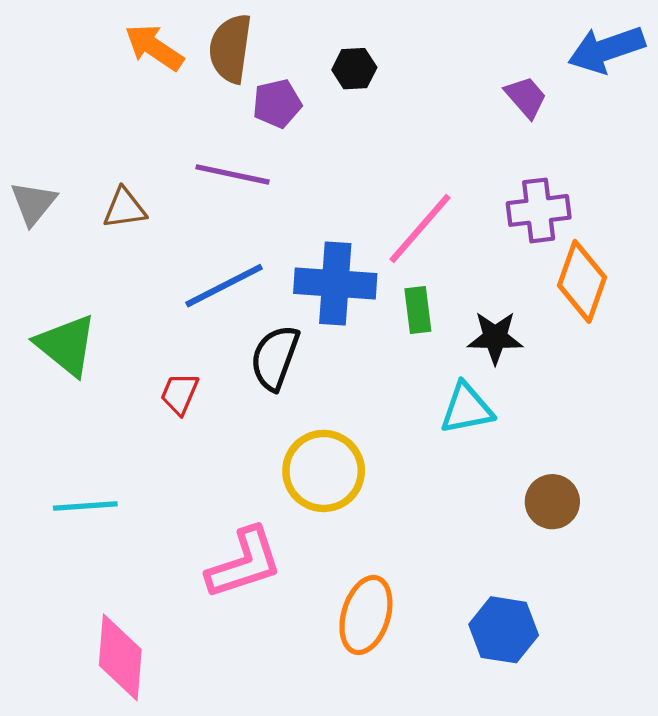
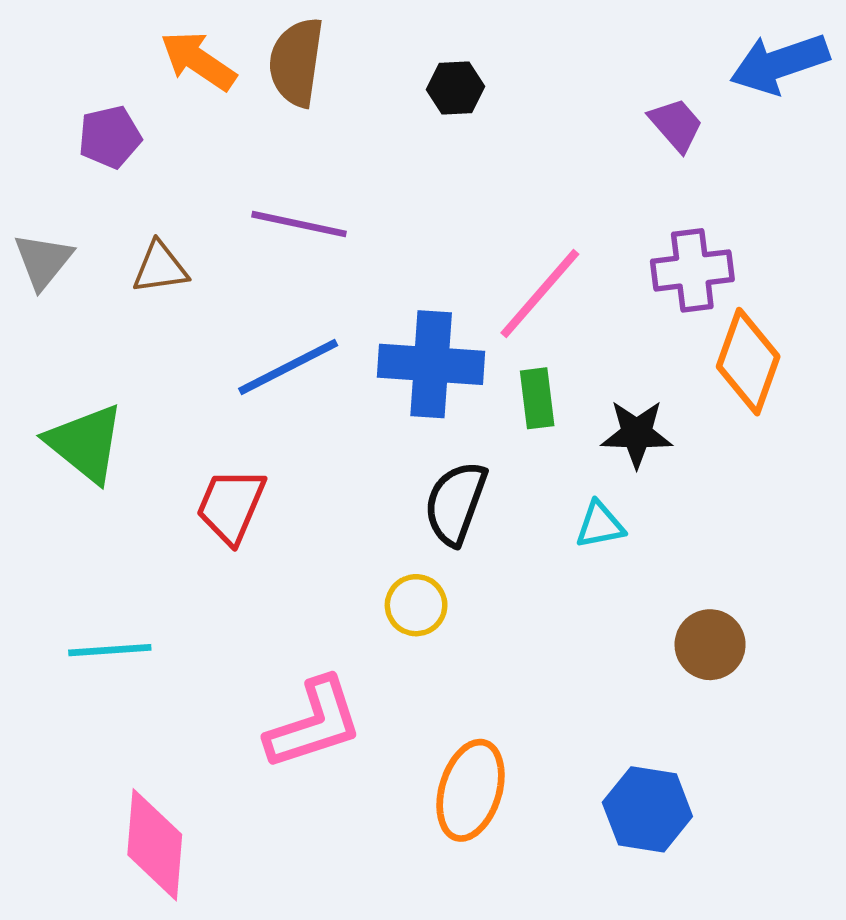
purple pentagon: (277, 104) -> (110, 137), moved
black semicircle: (275, 358) -> (456, 503), moved
red trapezoid: (180, 394) -> (231, 506), size x1.4
cyan triangle: (467, 408) -> (600, 525), size x0.7
yellow circle: (324, 471) -> (416, 605), size x0.6

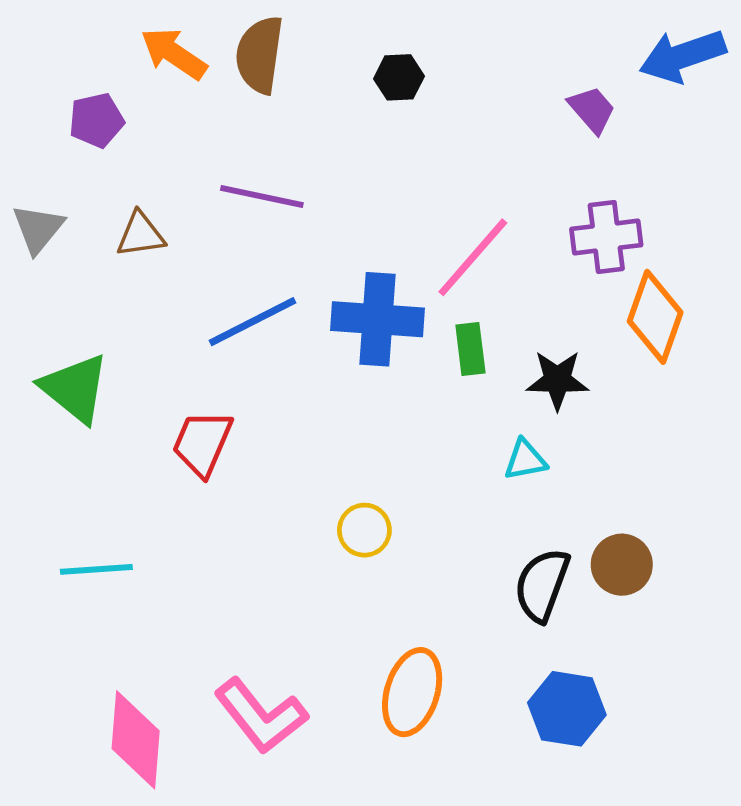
black semicircle: (456, 503) -> (542, 585), moved
pink L-shape: (314, 724) -> (261, 716), moved, turned 70

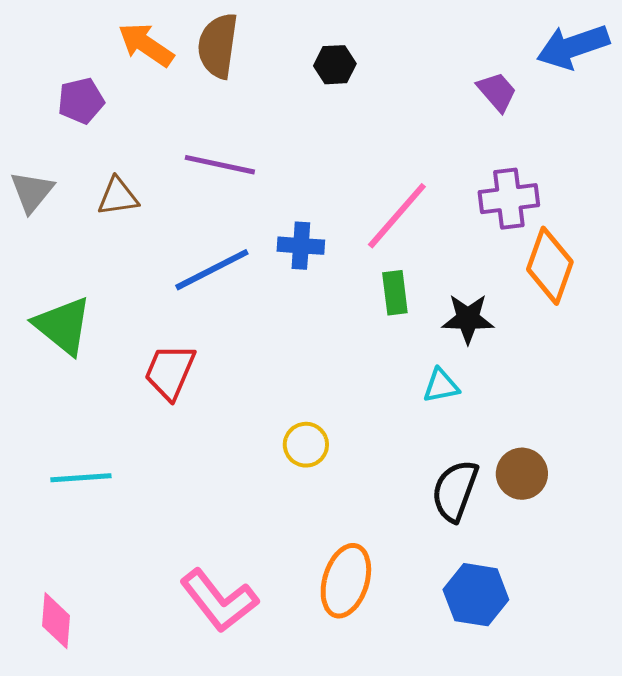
blue cross: (378, 319) -> (301, 246), moved, size x0.6
pink diamond: (136, 740) -> (56, 621), moved, size x0.7

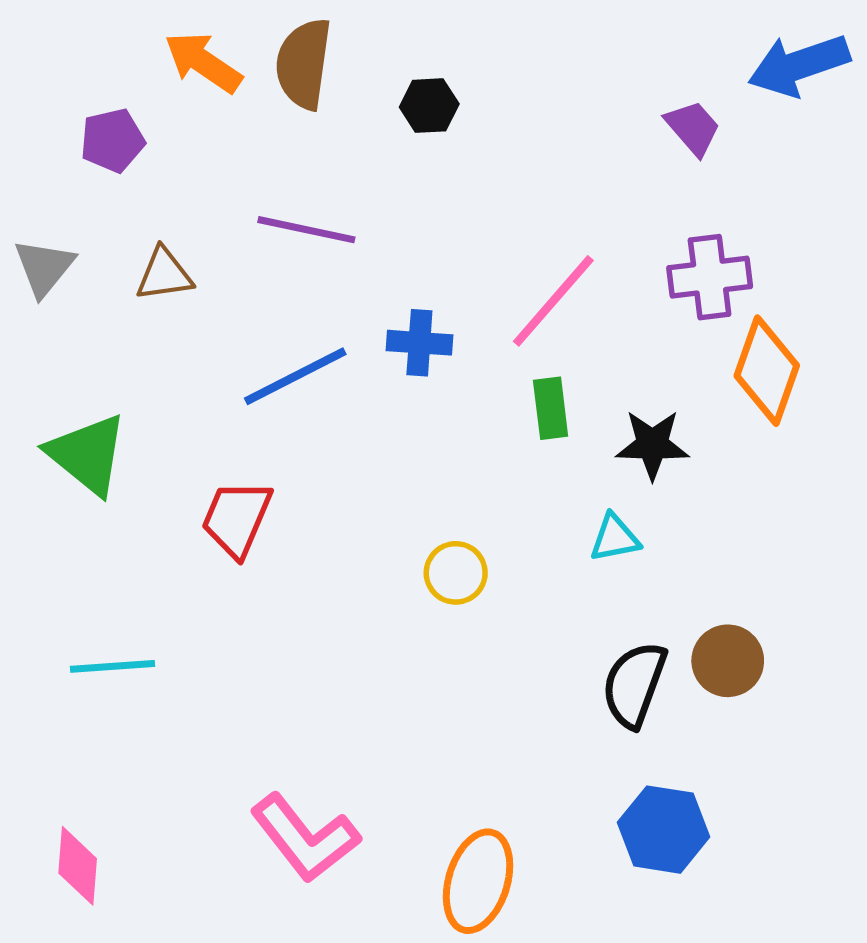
black hexagon: (335, 65) -> (429, 106), moved
yellow circle: (306, 445) -> (456, 573), moved
orange ellipse: (346, 581) -> (478, 881), moved

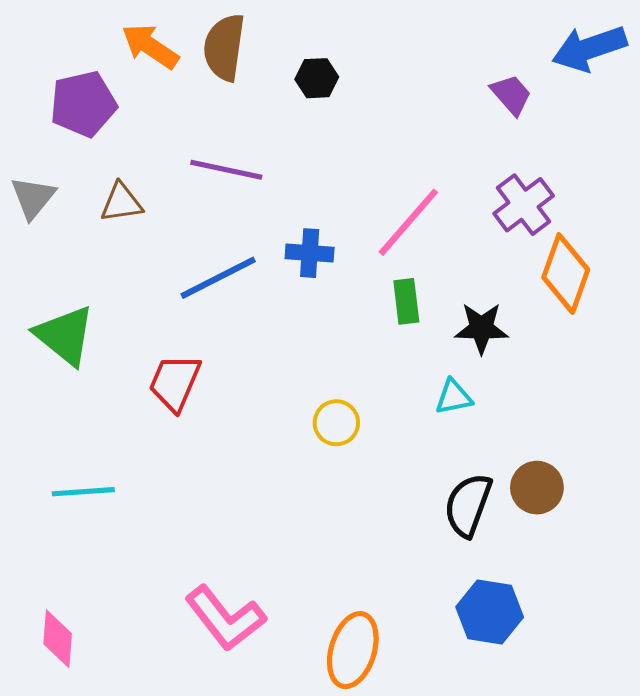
purple pentagon: (112, 140) -> (83, 104), size x1.4
purple cross: (710, 277) -> (524, 205), turned -30

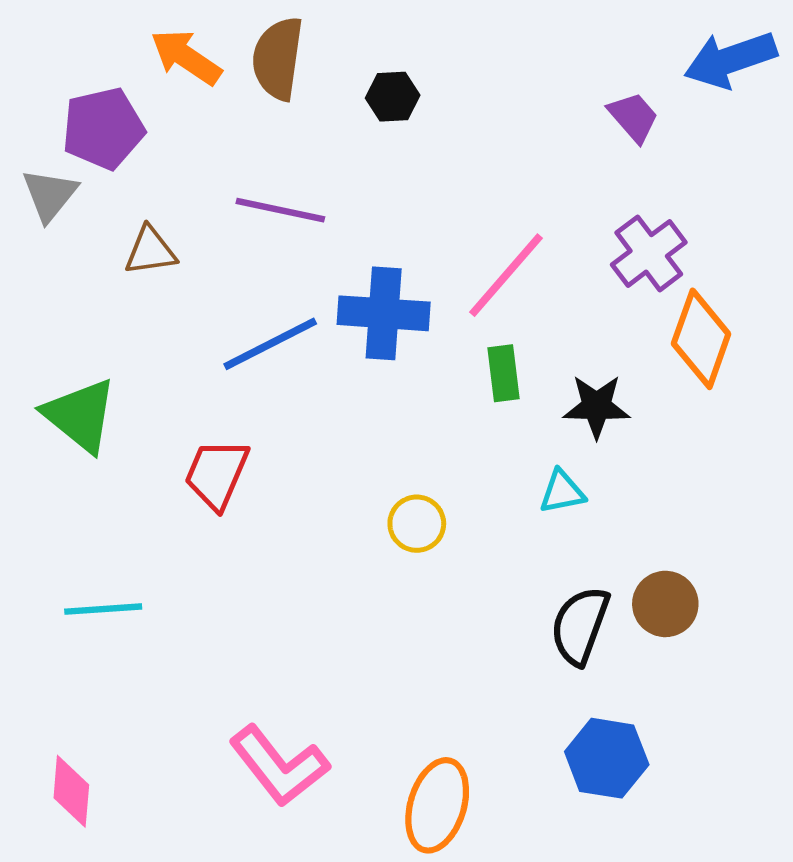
gray triangle: (33, 197) -> (50, 195), moved
blue cross: (310, 253) -> (384, 313), size x1.5

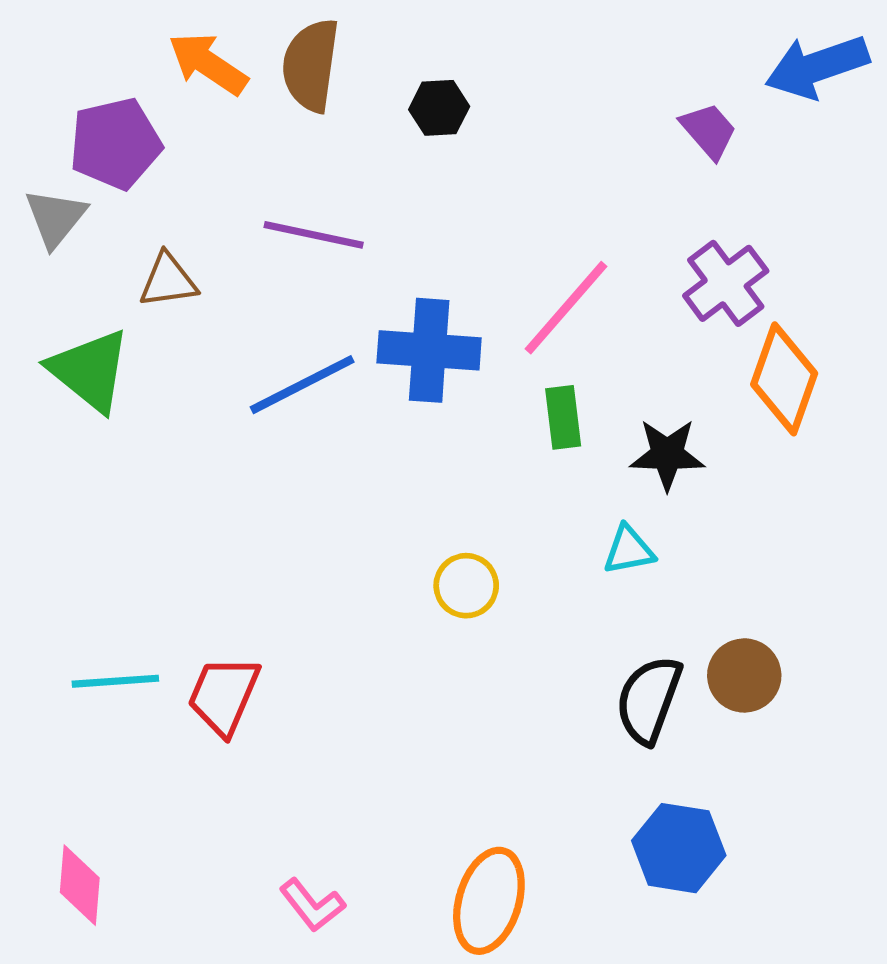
green triangle: (80, 415) -> (90, 370), moved
red trapezoid: (217, 474) -> (224, 695), moved
pink L-shape: (279, 766) -> (312, 905), moved, size x0.6

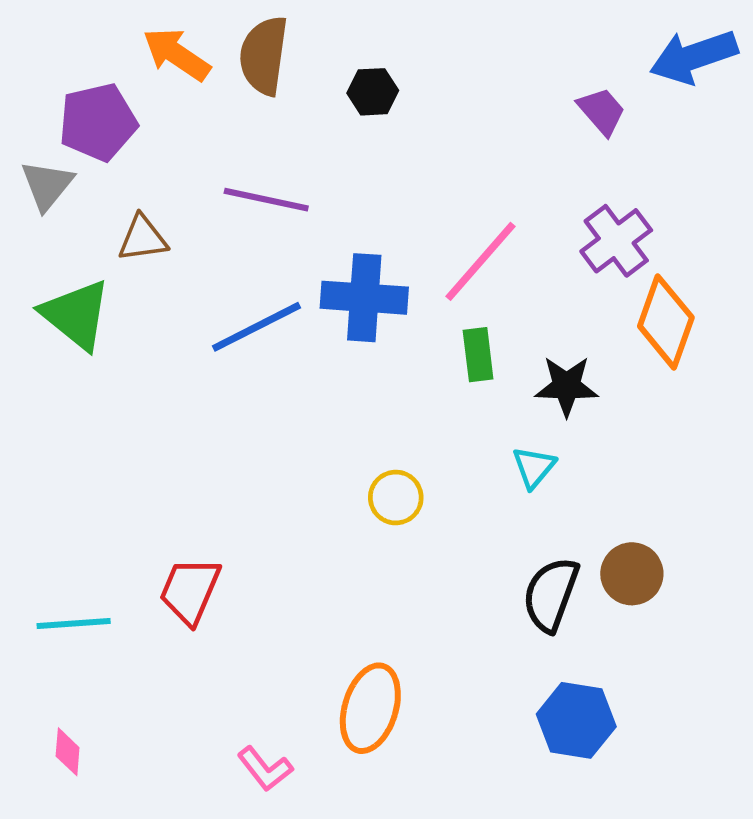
cyan triangle: (629, 550) -> (534, 467), turned -39
cyan line: (115, 681) -> (74, 623), moved
pink diamond: (80, 885) -> (68, 752), size x0.7
orange ellipse: (489, 901) -> (370, 708), moved

